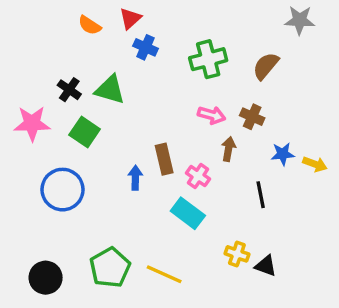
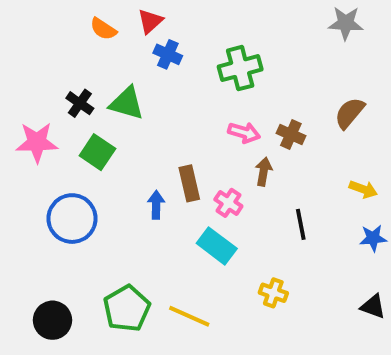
brown semicircle: (266, 66) -> (350, 113), moved
blue star: (283, 154) -> (373, 238), moved
black triangle: (266, 266) -> (373, 307), moved

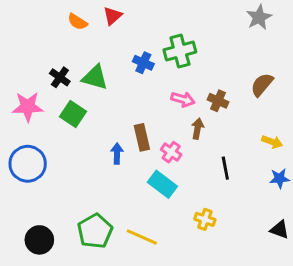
gray star: (346, 23) -> (259, 17), turned -30
blue cross: (168, 54) -> (143, 63), moved
blue circle: (72, 219) -> (28, 164), moved

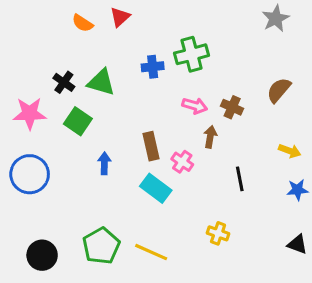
blue cross: (143, 63) -> (153, 67), turned -30
blue arrow: (117, 154) -> (104, 163), moved
cyan rectangle: (162, 184) -> (156, 188), moved

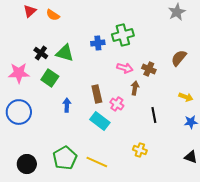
red triangle: (120, 17) -> (30, 11), moved

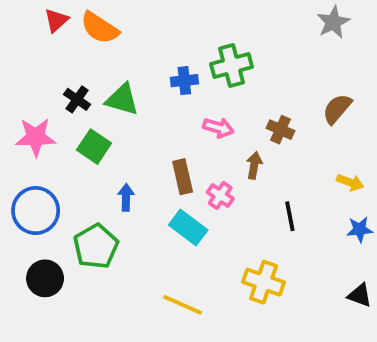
orange semicircle: (53, 15) -> (100, 28), size x1.5
pink arrow: (125, 68) -> (218, 128), moved
yellow cross: (140, 150) -> (264, 282), size x1.5
green pentagon: (65, 158) -> (96, 246), moved
black circle: (27, 164) -> (45, 278), moved

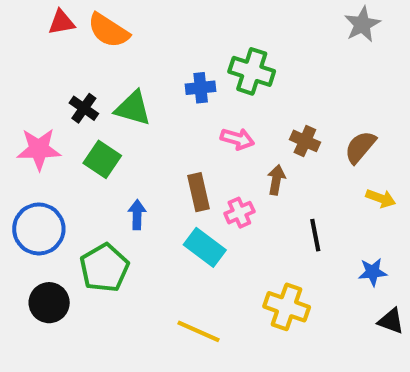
red triangle: (56, 20) -> (61, 22), turned 32
green cross: (232, 66) -> (252, 71), turned 33
brown semicircle: (337, 109) -> (360, 147), moved
pink cross: (220, 195) -> (239, 213), turned 32
blue star: (360, 229) -> (372, 272), moved

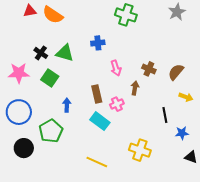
green cross: (252, 71) -> (126, 15), moved
pink arrow: (237, 139) -> (116, 68), turned 56
black line: (315, 235) -> (165, 115), moved

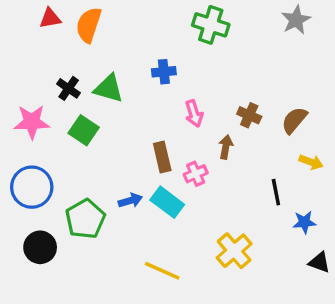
orange semicircle: (53, 15) -> (89, 25), turned 75
blue arrow: (67, 105) -> (130, 201), moved, turned 72
yellow cross: (140, 150) -> (234, 251), turned 30

